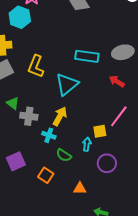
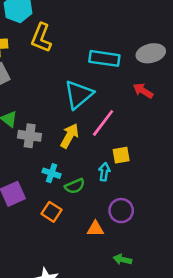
yellow L-shape: (36, 66) -> (41, 38), moved
pink line: (119, 116) -> (103, 123), moved
cyan cross: (49, 135) -> (52, 173), moved
green semicircle: (64, 155) -> (75, 186), turned -56
purple circle: (107, 163) -> (121, 211), moved

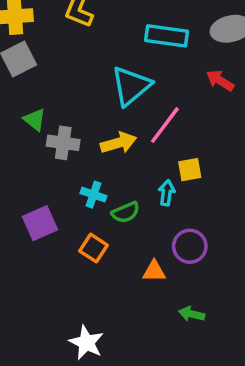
yellow arrow: (70, 136) -> (118, 143), turned 45

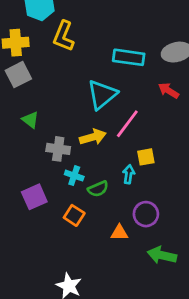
gray cross: (63, 143) -> (58, 149), moved
green arrow: (192, 314) -> (162, 255), moved, size x1.5

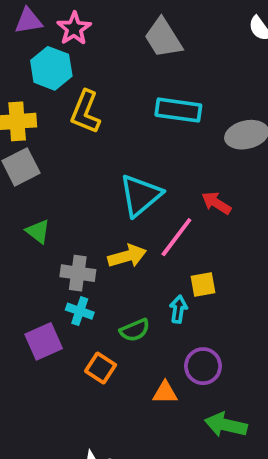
cyan rectangle: (129, 57) -> (178, 110), moved
red arrow: (168, 91) -> (216, 203), moved
cyan cross: (74, 176) -> (80, 311), moved

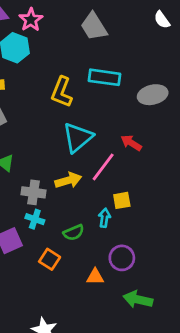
yellow L-shape: (85, 112) -> (62, 92), moved

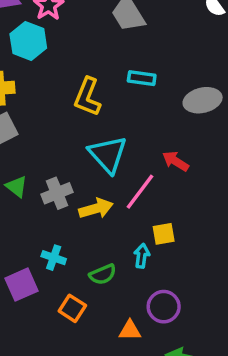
cyan rectangle: (104, 77) -> (142, 78), size x0.7
cyan triangle: (78, 138) -> (108, 154), turned -32
gray cross: (34, 192) -> (57, 193), moved, turned -30

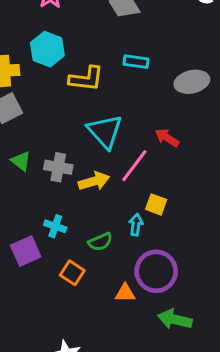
cyan hexagon: (28, 41) -> (47, 49), moved
yellow L-shape: (88, 97) -> (86, 79), turned -105
gray cross: (57, 193) -> (58, 167), turned 32
yellow square: (164, 234) -> (156, 204), turned 30
purple circle: (164, 307) -> (156, 271), size x1.4

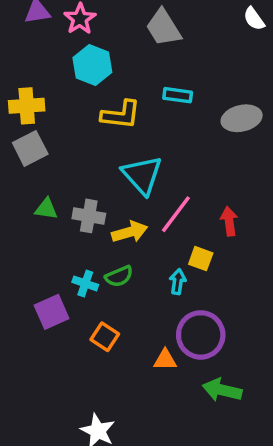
cyan hexagon: (47, 49) -> (92, 65), moved
red arrow: (167, 138) -> (229, 221), moved, turned 50
green triangle: (21, 161) -> (46, 209), turned -30
green semicircle: (100, 242) -> (119, 276), moved

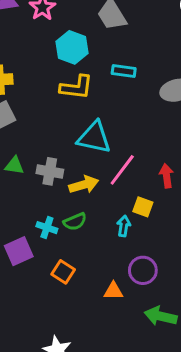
cyan hexagon: (92, 65) -> (72, 47), moved
cyan triangle: (142, 175) -> (94, 137), turned -36
purple circle: (201, 335) -> (143, 270), size x0.7

